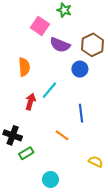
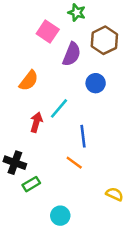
purple semicircle: (60, 45) -> (72, 54), turned -90
brown hexagon: (93, 45) -> (104, 40), moved
orange semicircle: (24, 67) -> (29, 81), turned 42
blue line: (81, 113) -> (83, 136), moved

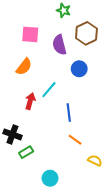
pink square: (48, 31) -> (30, 34), moved, turned -30
purple semicircle: (72, 54) -> (59, 45), turned 144
orange line: (74, 163) -> (75, 140), moved

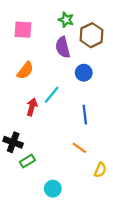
green star: (64, 10) -> (66, 20), moved
pink square: (30, 34) -> (23, 30), moved
blue line: (69, 113) -> (85, 115), moved
yellow semicircle: (95, 161) -> (100, 170), turned 88

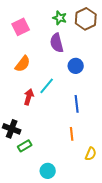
pink square: (23, 30) -> (21, 27), turned -30
brown hexagon: (91, 35) -> (86, 19), moved
orange line: (79, 148) -> (72, 134), turned 48

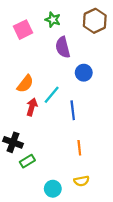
green star: (60, 18) -> (53, 20), moved
orange semicircle: (23, 64) -> (25, 84), moved
blue line: (77, 104) -> (73, 110), moved
yellow semicircle: (91, 154) -> (82, 181), moved, turned 56

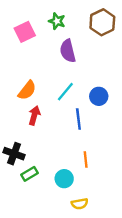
blue circle: (84, 73) -> (99, 96), moved
cyan line: (52, 95) -> (65, 92), moved
yellow semicircle: (82, 181) -> (80, 204), moved
cyan circle: (53, 189) -> (64, 179), moved

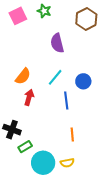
green star: (57, 21) -> (44, 11), moved
pink square: (25, 32) -> (18, 16), moved
cyan circle: (64, 179) -> (43, 163), moved, size x1.5
yellow semicircle: (80, 204) -> (67, 163), moved

